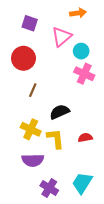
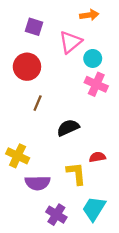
yellow cross: (31, 129) -> (18, 156), moved
yellow L-shape: (55, 139) -> (76, 173), moved

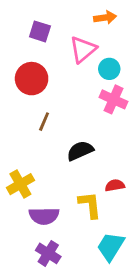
yellow cross: (18, 156) -> (20, 184), turned 35
purple cross: (56, 215) -> (48, 253), moved

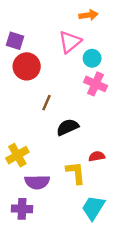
purple square: (40, 31) -> (15, 41), moved
brown line: (44, 122) -> (47, 103), moved
purple cross: (48, 253) -> (22, 209), moved, turned -30

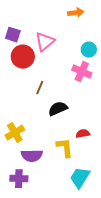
pink triangle: (70, 42) -> (45, 42), moved
cyan circle: (92, 58) -> (89, 50), moved

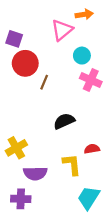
pink triangle: (45, 42) -> (62, 30), moved
cyan circle: (89, 50) -> (82, 56), moved
brown line: (40, 88) -> (44, 82), moved

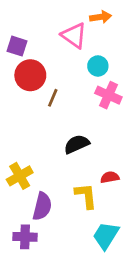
pink triangle: (62, 30) -> (74, 36), turned -45
purple semicircle: (35, 173) -> (42, 206), turned -75

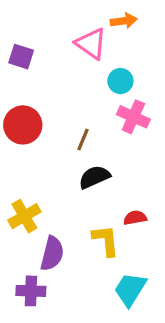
red circle: (30, 75) -> (23, 125), moved
brown line: (53, 98) -> (83, 140), moved

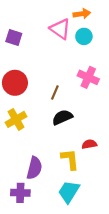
cyan circle: (120, 81) -> (84, 36), moved
yellow cross: (24, 216) -> (16, 119), moved
cyan trapezoid: (130, 289) -> (69, 192), moved

